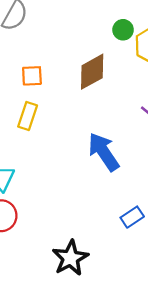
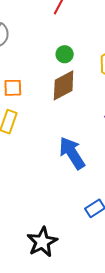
green circle: (123, 30) -> (65, 54), moved

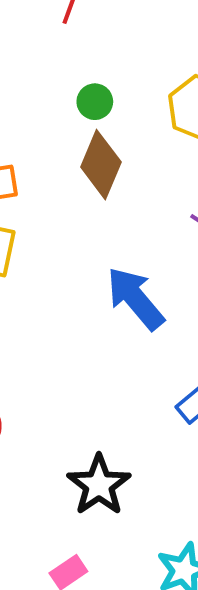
brown diamond: (64, 85) -> (101, 165), turned -32

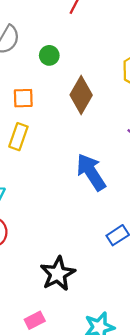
green circle: (95, 102) -> (49, 55), moved

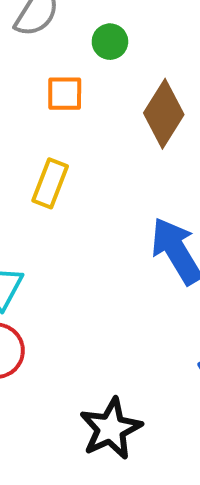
orange square: (23, 98) -> (65, 94), moved

